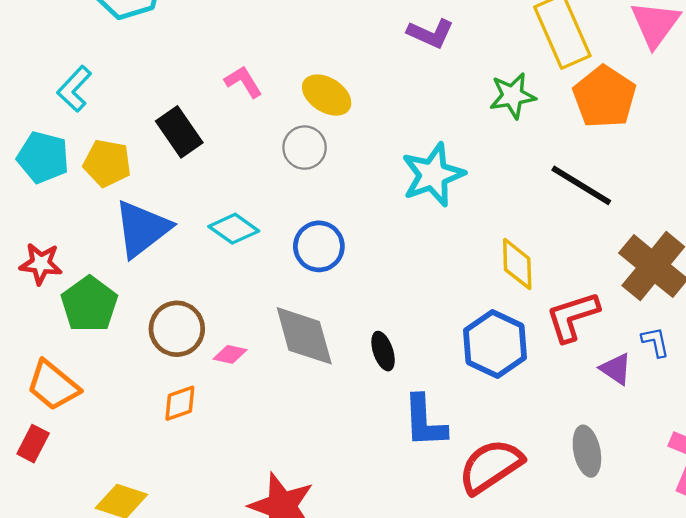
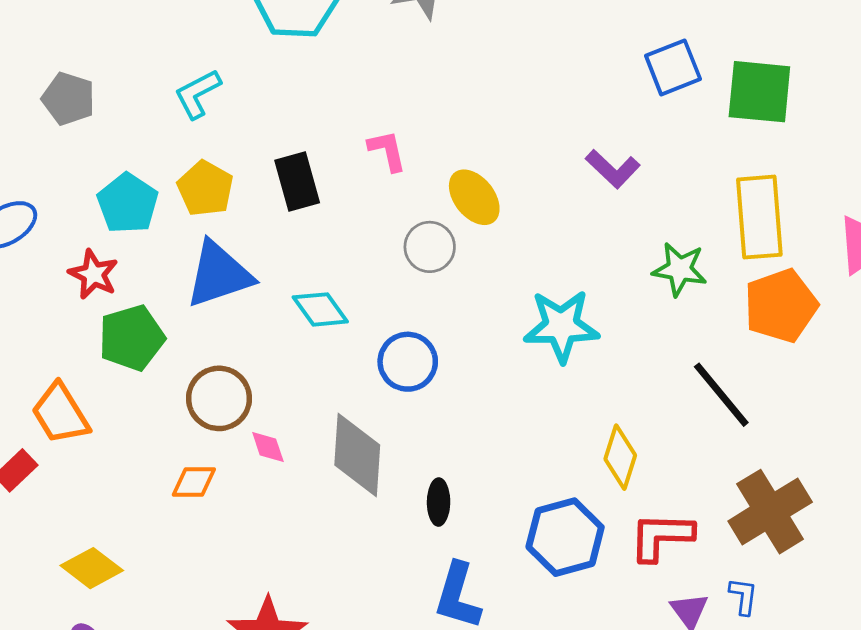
cyan pentagon: (43, 157) -> (128, 203), moved
pink diamond: (230, 354) -> (268, 447), turned 40

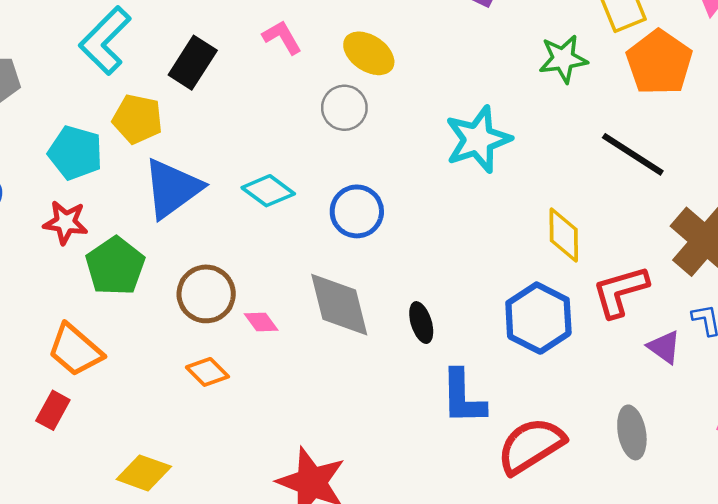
cyan L-shape: (198, 94) -> (105, 40), size x1.4
black rectangle: (297, 182) -> (193, 63), moved, turned 66
orange diamond: (194, 482) -> (207, 372), turned 63

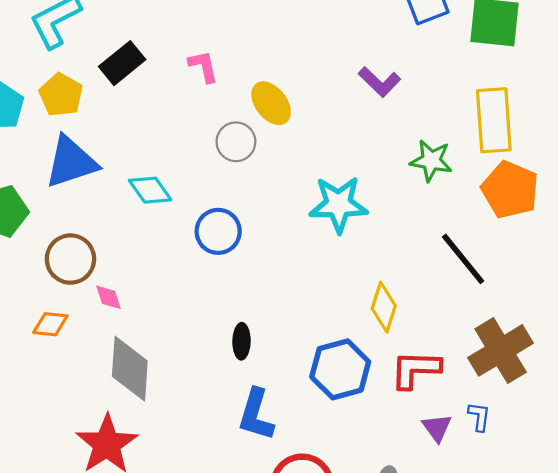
orange pentagon: (659, 62) -> (510, 190), turned -30
gray diamond: (339, 305) -> (130, 369), moved
orange diamond: (207, 372) -> (50, 324), turned -57

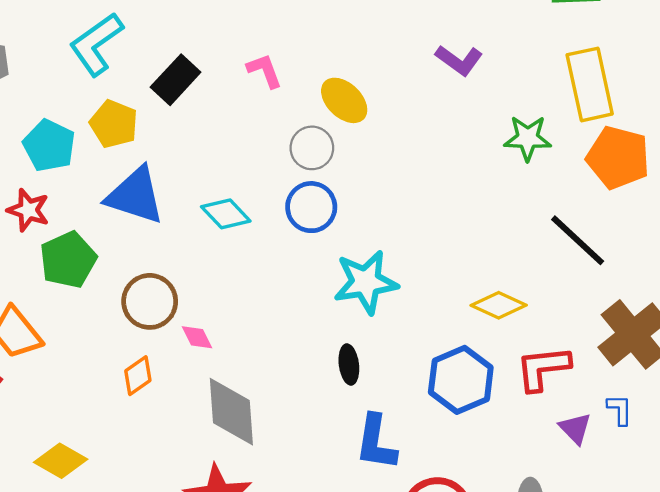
blue triangle: (71, 162) -> (135, 196), turned 44
cyan star: (338, 204) -> (366, 282), moved
blue circle: (218, 231) -> (311, 207), moved
yellow diamond: (384, 307) -> (499, 305), turned -75
orange diamond: (50, 324) -> (138, 376), turned -33

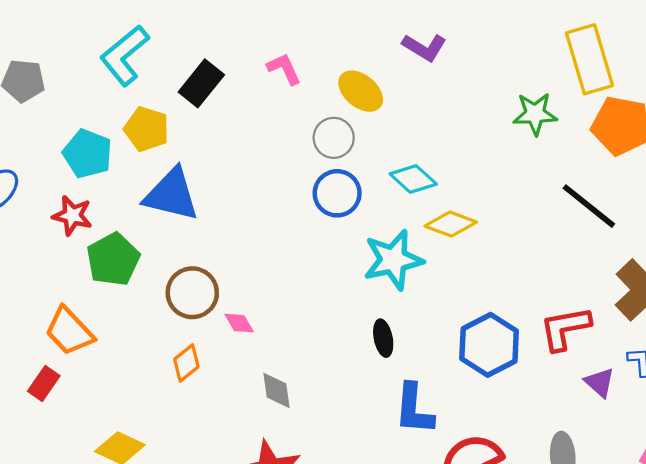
purple L-shape: (459, 60) -> (424, 47), moved
cyan diamond: (226, 214) -> (413, 179), moved
yellow diamond: (499, 305) -> (451, 224), moved
gray diamond: (231, 412) -> (276, 390), size x0.6

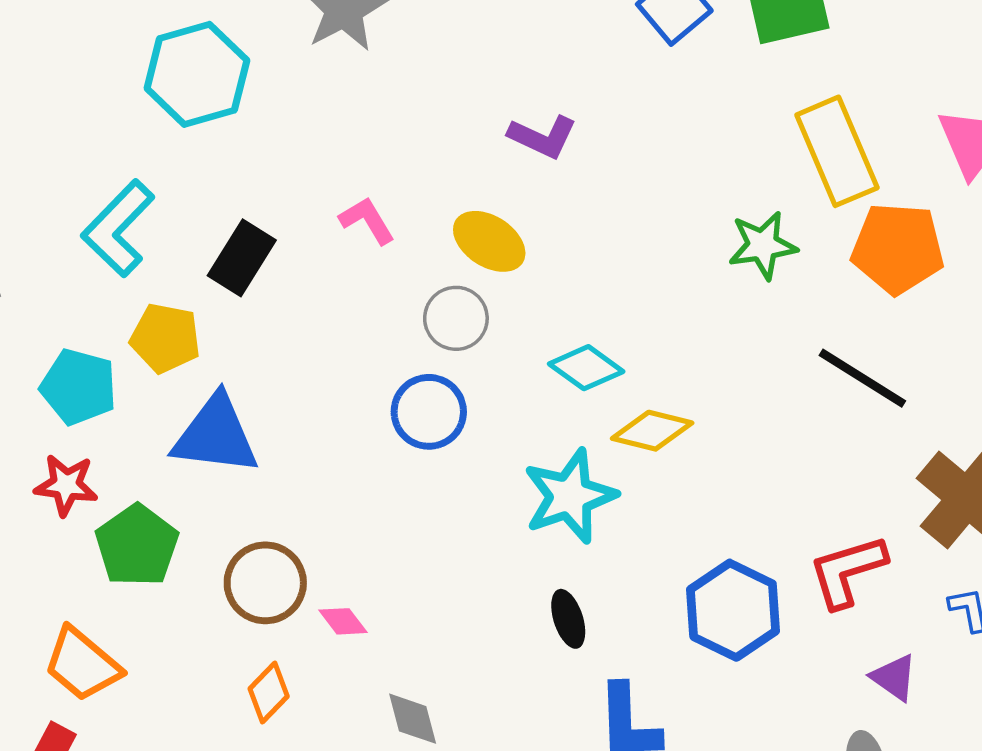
purple L-shape: (424, 47) -> (543, 137), moved
blue circle: (337, 193) -> (429, 412), moved
purple triangle: (600, 382) -> (894, 677), moved

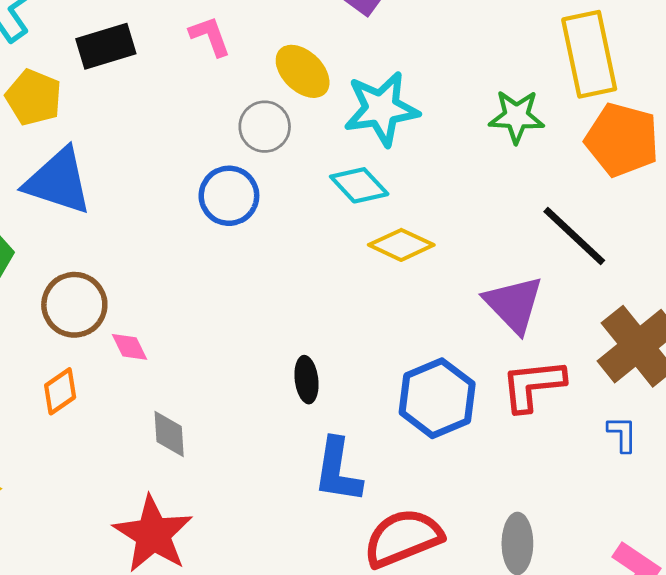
black rectangle: (242, 258) -> (106, 46), turned 30
cyan star: (570, 496) -> (381, 109), moved
purple triangle: (894, 677) -> (514, 304), moved, size x1.6

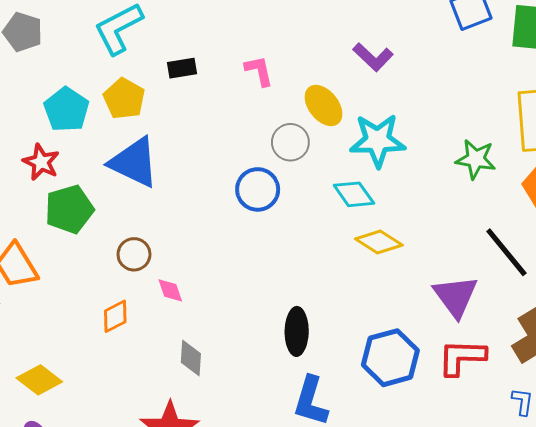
black rectangle: (106, 46) -> (182, 68), size x0.7
brown circle: (74, 305) -> (134, 254), size x0.7
black ellipse: (306, 380) -> (297, 331), size x1.4

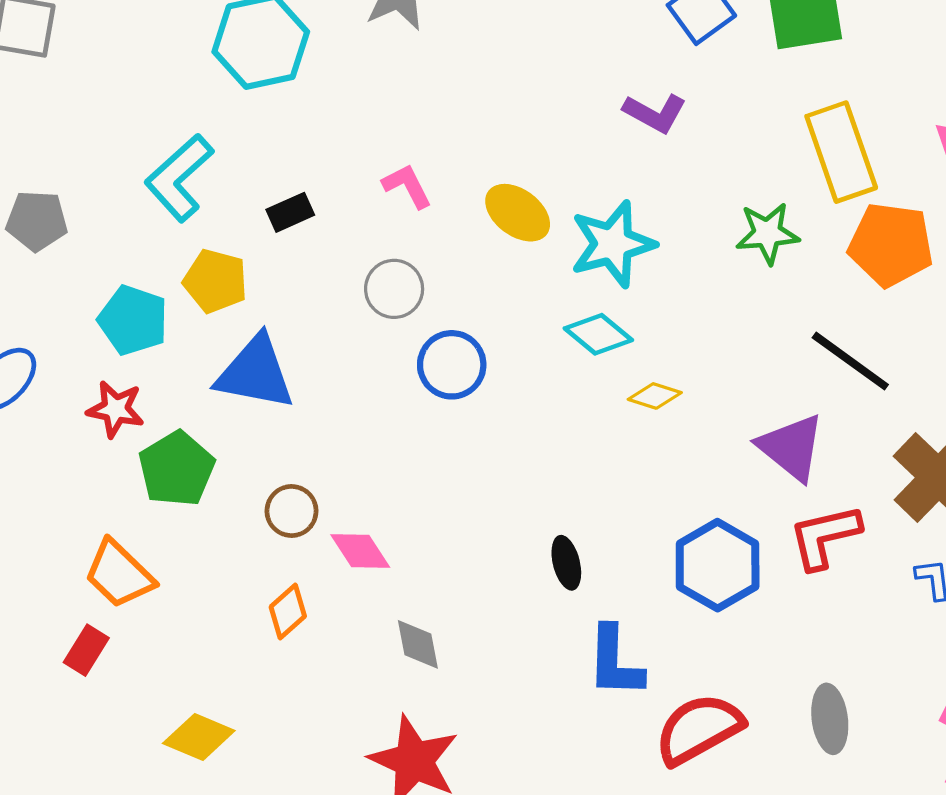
purple L-shape: (373, 57) -> (655, 113), moved
gray circle: (290, 142) -> (394, 289), moved
yellow diamond: (379, 242) -> (655, 396), size x0.7
pink diamond: (170, 290) -> (360, 551), size x1.4
black ellipse: (297, 331) -> (566, 563), size x0.7

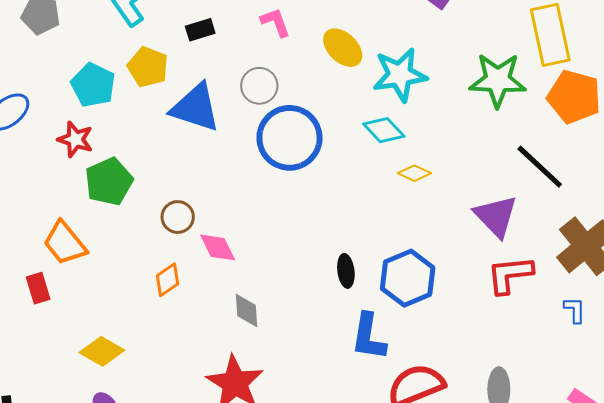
green star: (767, 233) -> (498, 80), size x1.4
blue circle: (452, 365) -> (290, 138), size x1.5
blue triangle: (255, 373) -> (196, 108), moved
blue hexagon: (718, 565) -> (408, 278), moved
red rectangle: (86, 650) -> (38, 288), turned -56

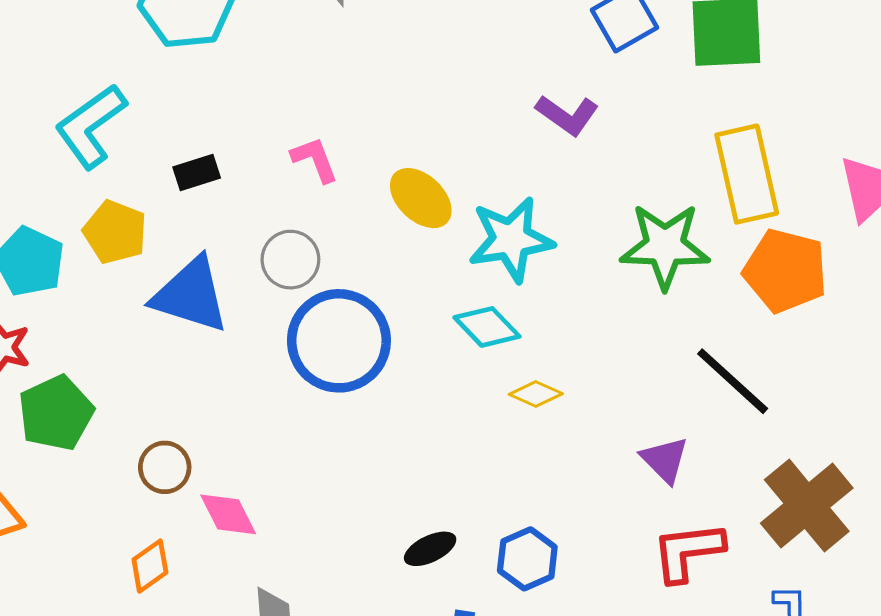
purple triangle: (496, 216) -> (665, 460), size x0.7
black ellipse: (346, 271) -> (430, 549), turned 72
blue hexagon: (408, 278) -> (527, 559), size x0.7

